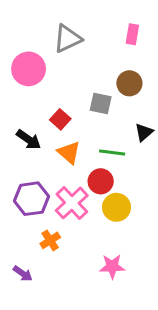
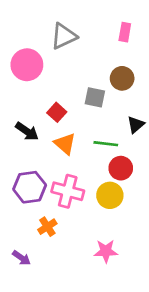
red circle: (101, 181) -> (121, 168), moved
pink cross: (72, 203) -> (68, 191), turned -32

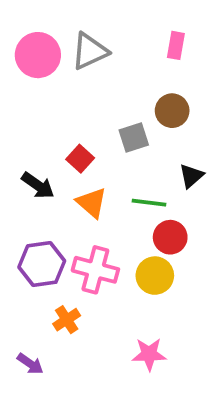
pink circle: (27, 65) -> (38, 55), moved
gray square: (95, 97) -> (134, 137), turned -30

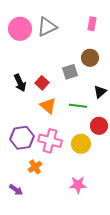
black arrow: (38, 185) -> (20, 83), moved, turned 30
red circle: (170, 237) -> (99, 126), moved

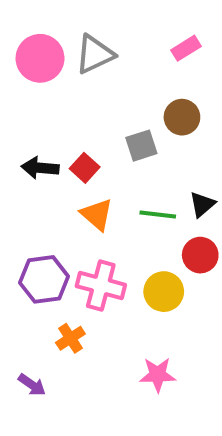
pink rectangle: (92, 24) -> (186, 48), turned 48
black arrow: (20, 83) -> (40, 168), turned 120
black triangle: (100, 92) -> (202, 204), moved

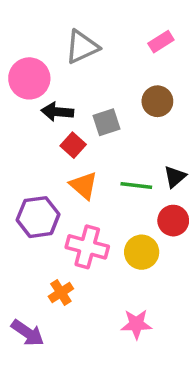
pink circle: (40, 58) -> (29, 78), moved
gray square: (141, 146) -> (107, 122), moved
black arrow: (40, 168) -> (57, 112), moved
purple hexagon: (44, 279) -> (38, 217), moved
purple arrow: (32, 385) -> (28, 333), size x1.4

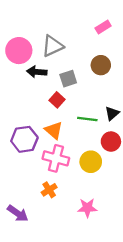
gray triangle: (82, 47) -> (53, 46), moved
red square: (73, 145) -> (57, 100), moved
orange triangle: (84, 185) -> (54, 130), moved
orange cross: (61, 292) -> (49, 190), moved

